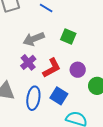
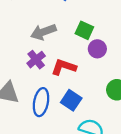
red L-shape: (52, 68) -> (64, 67), turned -135
purple circle: (78, 70) -> (97, 49), moved

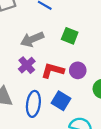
purple circle: (97, 49) -> (78, 70), moved

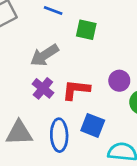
green square: (70, 36) -> (86, 30), moved
purple circle: (78, 70) -> (119, 81), moved

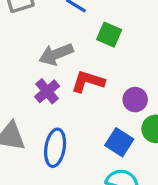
red L-shape: (76, 90) -> (88, 82), moved
blue square: (93, 125) -> (119, 142), moved

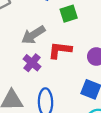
green square: (109, 35) -> (69, 14), turned -30

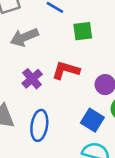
gray arrow: (33, 35) -> (24, 37), moved

